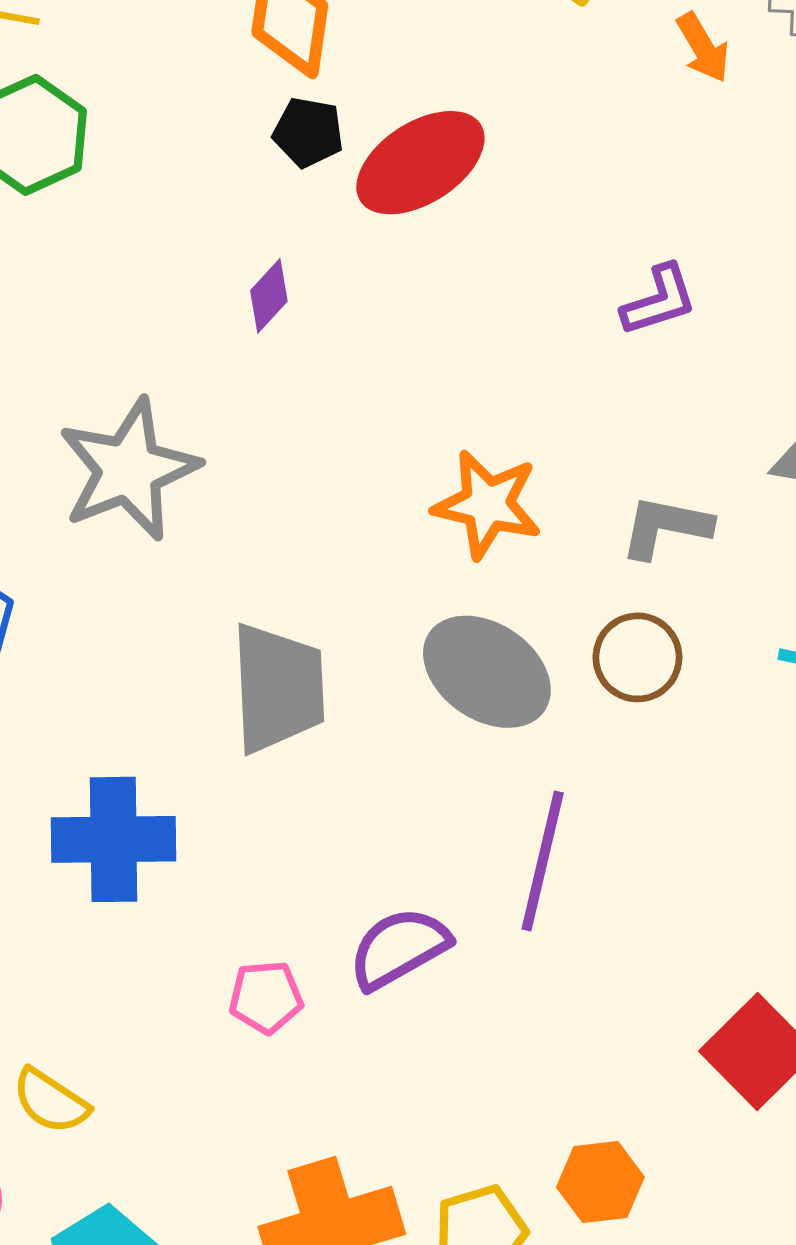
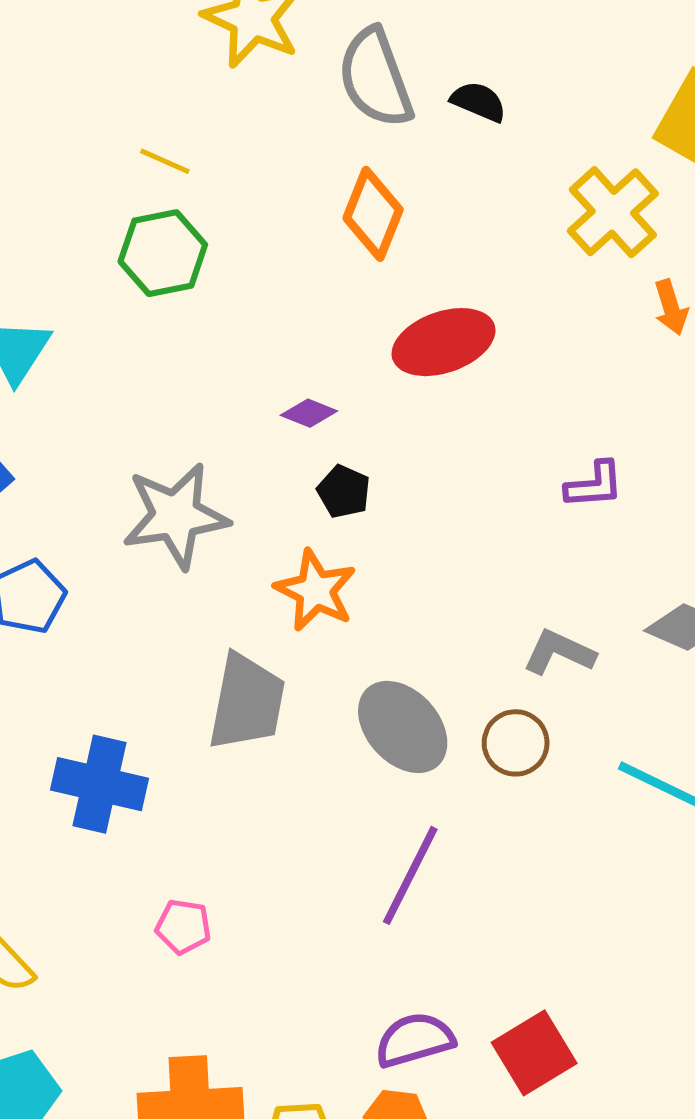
black pentagon: (308, 132) -> (344, 492), moved
purple diamond: (269, 296) -> (309, 413), turned 56
orange star: (487, 504) -> (316, 590), moved
purple semicircle: (399, 948) -> (415, 1040), moved

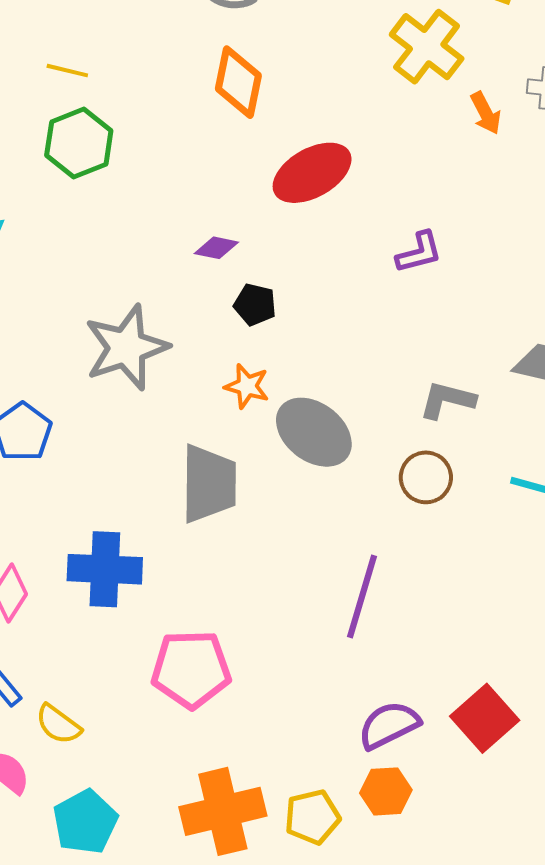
purple L-shape: (594, 485) -> (419, 252), moved
orange star: (316, 590) -> (247, 386), size x0.7
gray ellipse: (403, 727) -> (314, 432), moved
pink pentagon: (183, 927) -> (191, 669), size x1.8

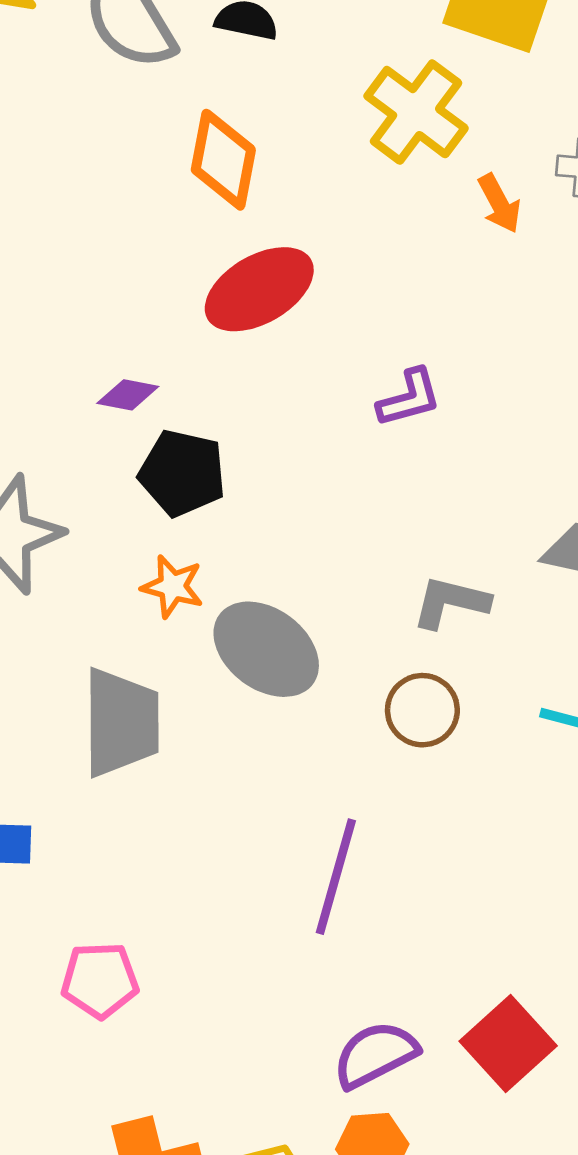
orange diamond: (238, 82) -> (223, 160), moved
black pentagon: (255, 305) -> (182, 473), size x1.5
pink pentagon: (191, 669) -> (100, 980), size x0.7

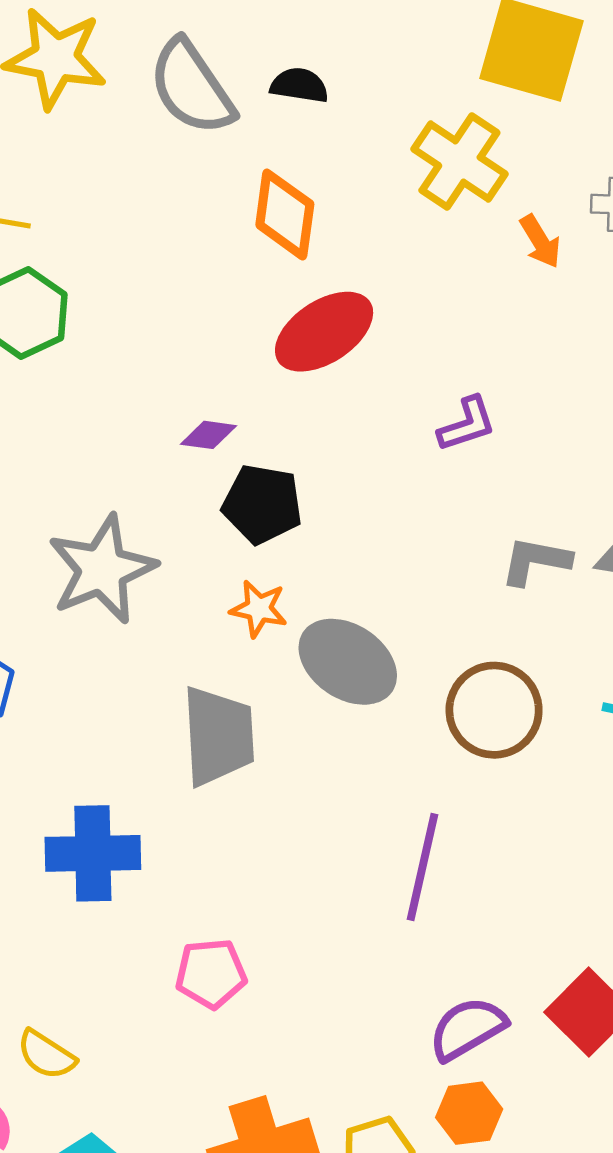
gray L-shape: (451, 602) -> (536, 561), moved
brown circle: (422, 710) -> (494, 710), size x1.4

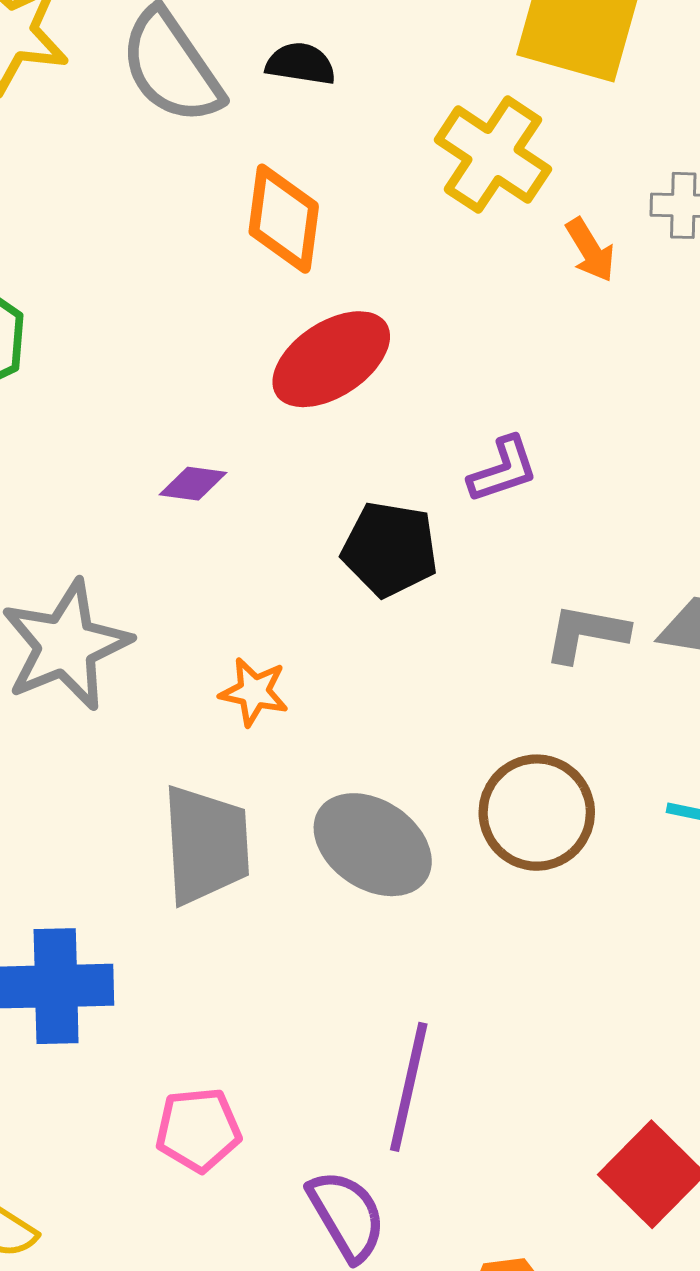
black pentagon: (262, 504) -> (390, 549), moved
gray ellipse: (348, 662) -> (373, 845), moved
purple line: (423, 867) -> (409, 1087), moved
purple semicircle: (467, 1029) -> (347, 1215), moved, turned 90

